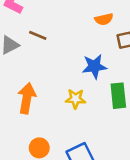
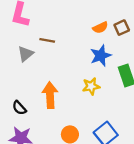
orange semicircle: (104, 19) -> (100, 28), moved

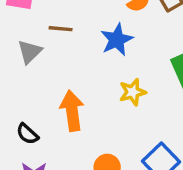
blue star: (101, 56) -> (117, 40), moved

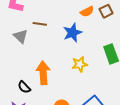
gray triangle: (30, 52) -> (21, 36), turned -35
black semicircle: (27, 134) -> (24, 87), moved

